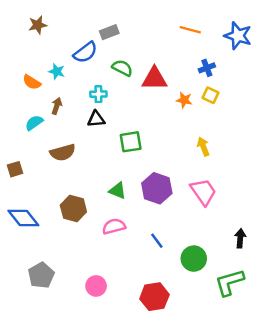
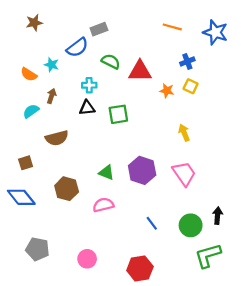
green square: (131, 142) -> (118, 114), moved
brown square: (15, 169) -> (26, 163), moved
blue line: (157, 241) -> (152, 223), moved
green circle: (194, 259) -> (191, 225), moved
gray pentagon: (41, 275) -> (37, 249), turned -30

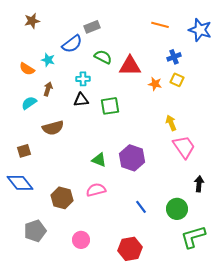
pink trapezoid: (184, 174) -> (184, 147), moved
brown hexagon: (67, 189) -> (62, 198), moved
black arrow: (218, 216) -> (199, 184), moved
gray pentagon: (37, 249) -> (35, 231), turned -30

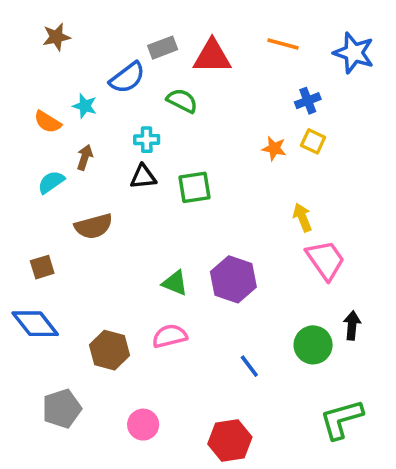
red triangle: (130, 66) -> (212, 56), moved
green circle: (177, 209) -> (313, 345), moved

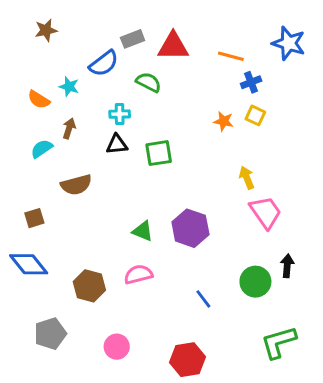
orange line: (283, 44) -> (231, 56), moved

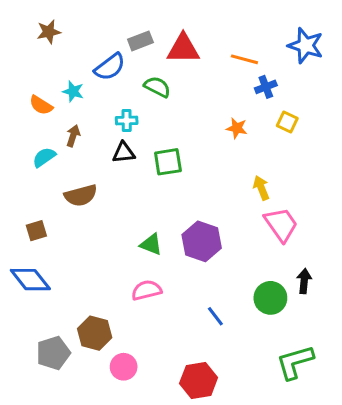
yellow square: (255, 115) -> (287, 122), moved
brown hexagon: (89, 286) -> (95, 333), moved

